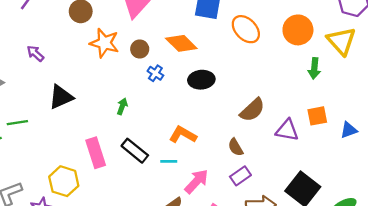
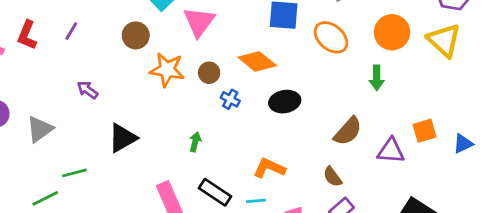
green arrow: (314, 68) -> (377, 78), moved

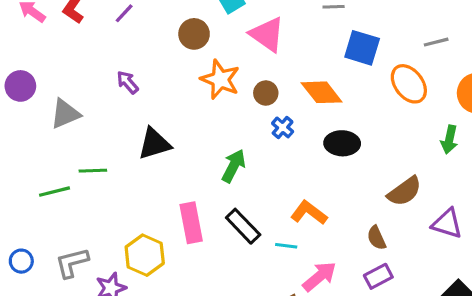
pink triangle: (199, 22) -> (267, 34), turned -44
green arrow: (195, 142) -> (234, 166), size x1.5

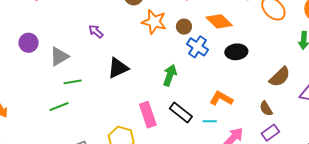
blue cross: (283, 127) -> (197, 47), size x1.5
green line: (93, 171) -> (73, 82), moved

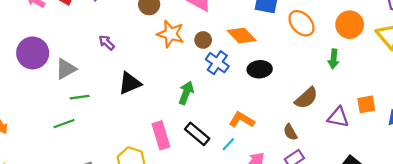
purple circle: (29, 43) -> (33, 53), size x1.5
cyan line: (210, 121) -> (228, 144), turned -48

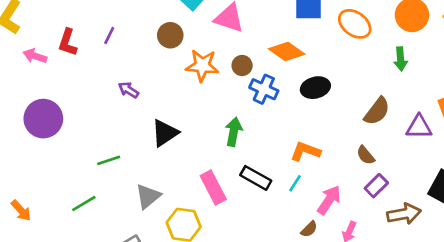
gray triangle: (66, 69) -> (148, 196), moved
green line: (64, 124) -> (84, 203), moved

